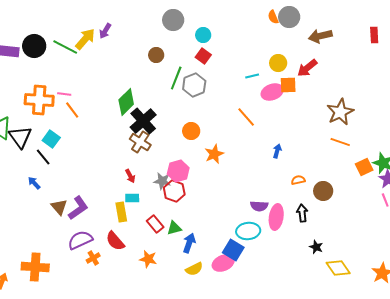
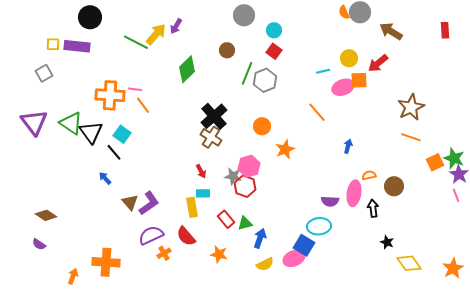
brown arrow: (320, 36) -> (391, 31), turned 45
black circle: (34, 46) -> (90, 17), moved
green diamond: (126, 102) -> (187, 69), moved
pink ellipse: (276, 217) -> (354, 193), moved

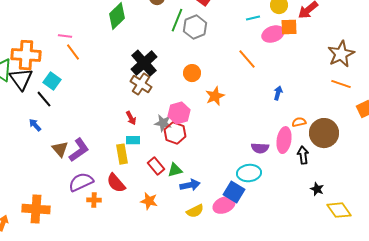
orange cross: (110, 95) -> (26, 55), moved
brown circle: (394, 186) -> (324, 133), size x1.5
blue arrow: (260, 238) -> (190, 185), turned 60
orange cross: (164, 253) -> (94, 200), turned 32

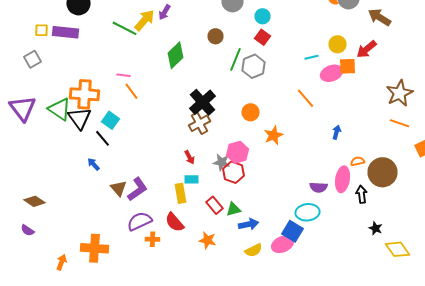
brown cross: (141, 84) -> (200, 123), turned 30

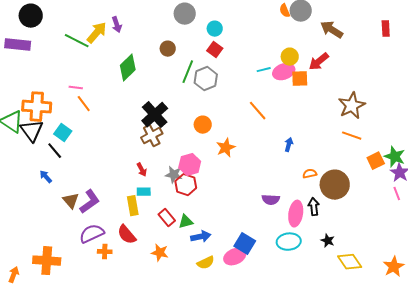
purple arrow: (164, 12) -> (117, 25), turned -49
pink ellipse: (332, 73) -> (284, 72), moved
pink ellipse: (342, 179) -> (296, 214), moved
cyan ellipse: (308, 212) -> (289, 242), moved

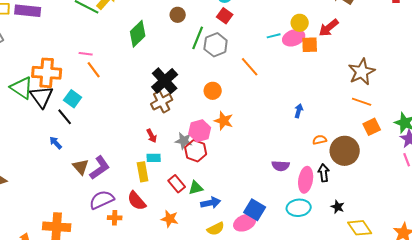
orange line: (258, 111) -> (250, 67), moved
orange star: (226, 148) -> (224, 121), moved, turned -30
orange square: (376, 161) -> (372, 127), moved

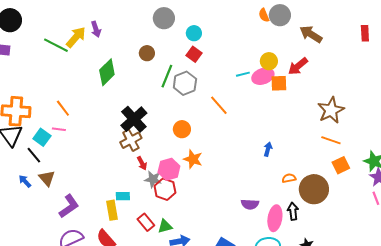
pink line: (86, 54) -> (59, 129), moved
red arrow: (152, 136) -> (142, 163), moved
brown triangle: (81, 167) -> (47, 178), moved

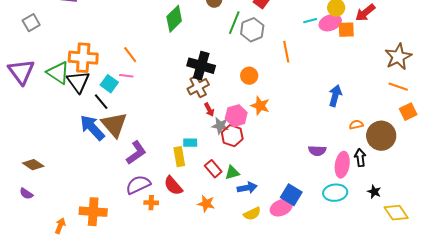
orange line: (219, 105) -> (286, 52), turned 30
black cross: (134, 119) -> (201, 66), turned -32
blue arrow: (268, 149) -> (335, 96), size x1.5
brown triangle: (47, 178) -> (114, 125), size x1.6
blue arrow: (25, 181) -> (92, 128), size x2.0

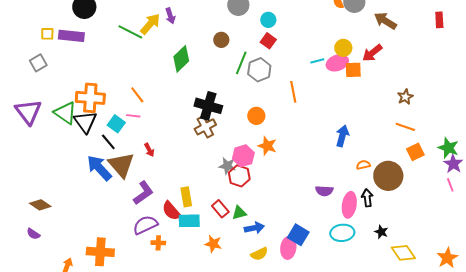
brown star: (398, 57) -> (405, 97), size x0.6
red arrow: (209, 110) -> (149, 150), moved
cyan rectangle: (190, 143) -> (189, 221), moved, size x1.5
red semicircle: (173, 186) -> (171, 211), moved
pink ellipse: (281, 208) -> (288, 248), turned -60

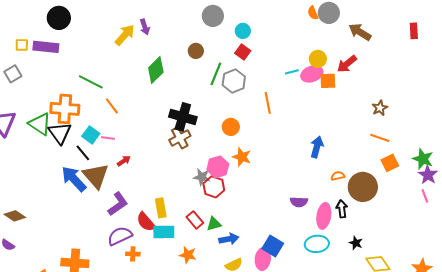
green line: (130, 32) -> (91, 82), moved
pink line: (133, 116) -> (108, 138), moved
red arrow: (149, 150) -> (124, 161), turned -96

